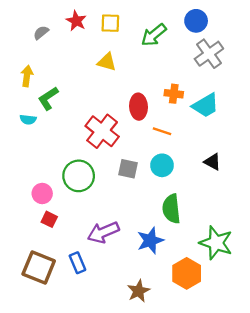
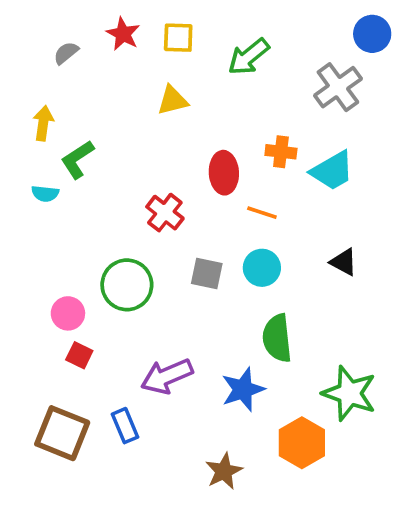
blue circle: (196, 21) -> (372, 34), moved
yellow triangle: (107, 62) -> (173, 100), turned -30
red cross: (102, 131) -> (165, 213), size x0.7

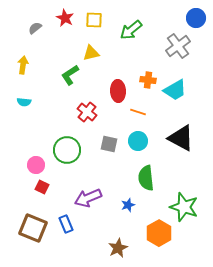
green L-shape: (77, 159) -> (70, 75), moved
black triangle: (344, 262) -> (181, 138), size x1.8
blue star: (243, 389) -> (128, 205), size x0.6

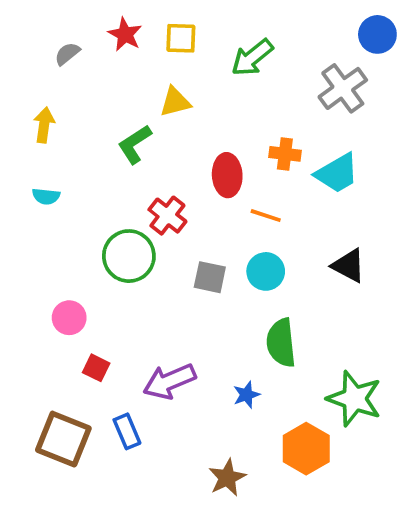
black triangle: (181, 138) -> (349, 266), size x0.7
green circle: (67, 150) -> (129, 256), moved
red square: (42, 187) -> (96, 368), moved

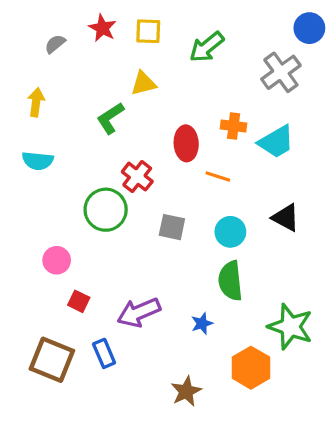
cyan semicircle: (46, 196) -> (38, 161), size x1.4
cyan circle: (266, 271) -> (230, 232), moved

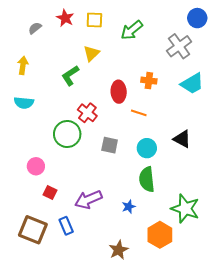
yellow triangle: (144, 83) -> (91, 53), turned -30
cyan trapezoid: (276, 142) -> (192, 84), moved

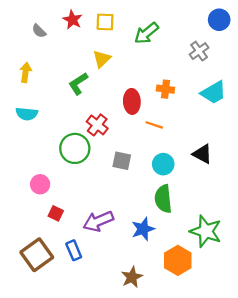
gray semicircle: (35, 28) -> (39, 31), turned -96
gray cross: (179, 46) -> (199, 51), size x0.7
blue star: (129, 207) -> (143, 229), size x1.5
brown square: (33, 230) -> (37, 255), turned 32

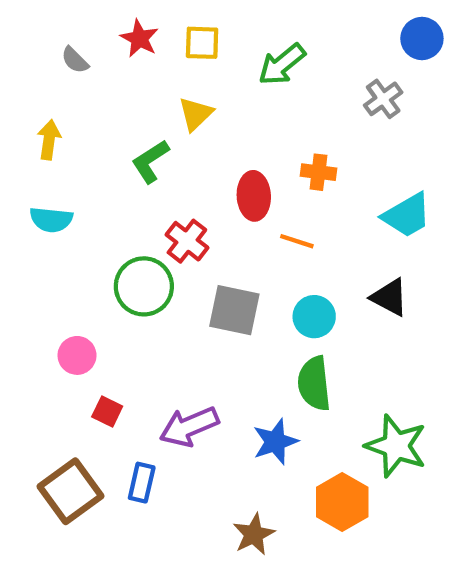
cyan trapezoid: (214, 92) -> (407, 215), moved
gray square: (122, 161) -> (234, 310), size x1.4
blue rectangle: (74, 250) -> (142, 483), turned 36

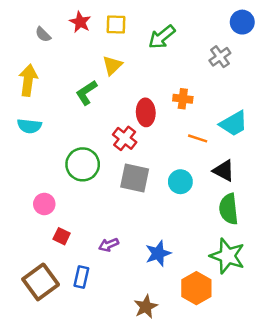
yellow arrow: (49, 140) -> (28, 80), size x1.4
red cross: (187, 241) -> (125, 138), moved
orange line: (297, 241) -> (198, 138), moved
green semicircle: (314, 383) -> (229, 209), moved
purple arrow: (189, 427) -> (109, 245), size x0.6

